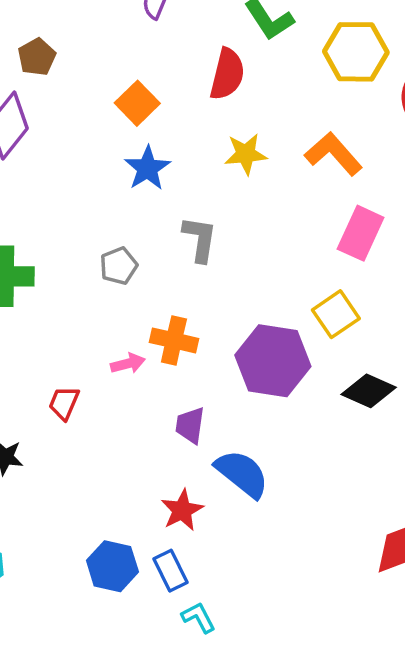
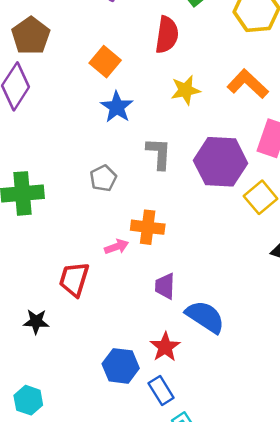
brown pentagon: (37, 57) -> (31, 36), size x1.4
purple hexagon: (273, 361) -> (221, 162), moved
red trapezoid: (64, 403) -> (74, 279), size x1.4
blue hexagon: (112, 566) -> (121, 366), moved

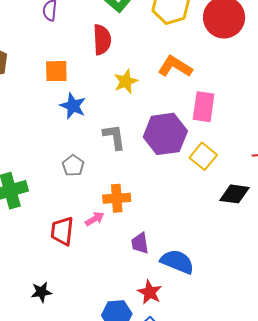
orange square: (105, 62) -> (56, 71), turned -30
red trapezoid: (74, 279) -> (62, 231), moved

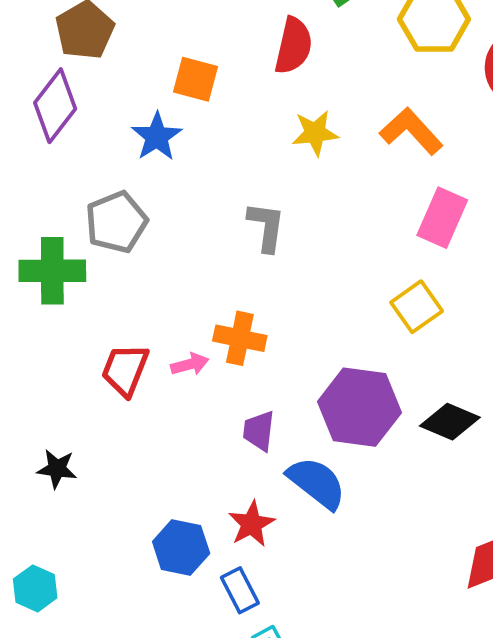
blue star: (73, 106) -> (157, 137), moved
purple hexagon: (165, 134) -> (359, 407), moved
gray pentagon: (73, 166) -> (116, 222), moved, size x1.5
black diamond: (234, 194) -> (450, 422), moved

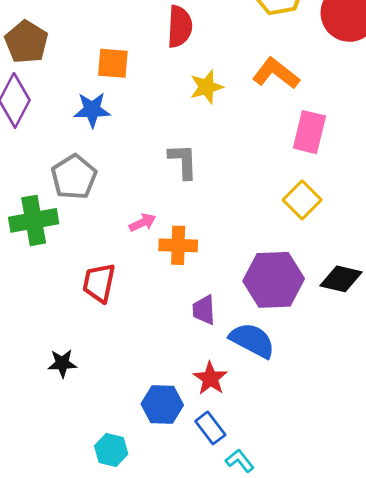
blue star: (157, 137) -> (92, 110), turned -30
pink arrow: (190, 364) -> (142, 223), moved
cyan hexagon: (35, 588) -> (111, 450), moved

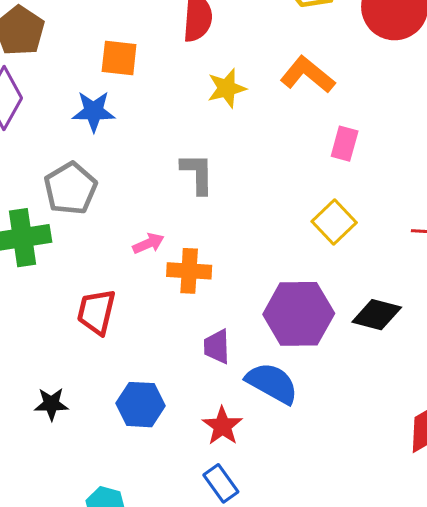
pink rectangle: (309, 132) -> (345, 144), size x0.7
blue hexagon: (162, 404) -> (141, 405), moved

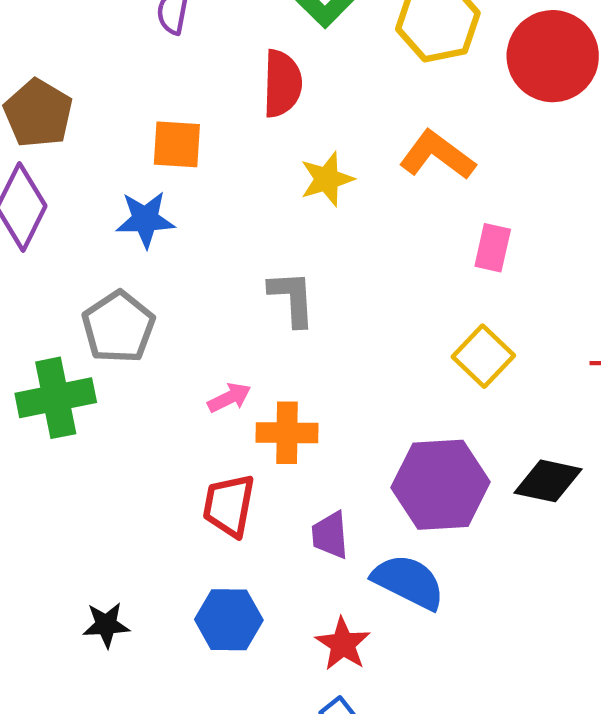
red trapezoid: (96, 312) -> (229, 505), moved

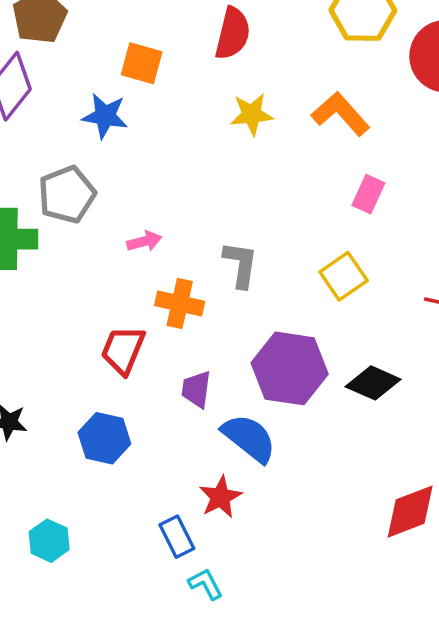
gray L-shape: (292, 298) -> (241, 264), moved
pink arrow: (229, 398) -> (144, 241), moved
red star: (343, 644) -> (220, 497), moved

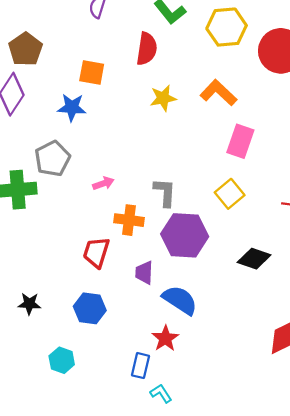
pink rectangle: (368, 194) -> (240, 141), size x1.4
purple hexagon: (290, 368) -> (185, 235), moved
blue rectangle: (177, 537) -> (140, 366), turned 45
cyan hexagon: (49, 541) -> (62, 360), moved

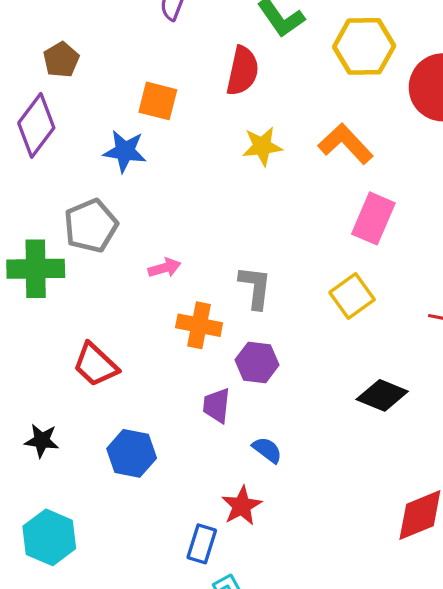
brown pentagon: (25, 49) -> (61, 60), size x0.7
purple hexagon: (185, 235) -> (257, 362), moved, size x0.6
red trapezoid: (96, 252) -> (95, 365), moved, turned -68
blue semicircle: (180, 300) -> (267, 450), size x0.6
cyan hexagon: (62, 360) -> (49, 537), moved, size x1.4

